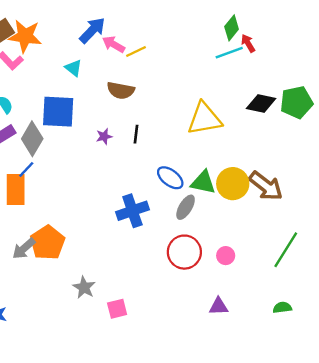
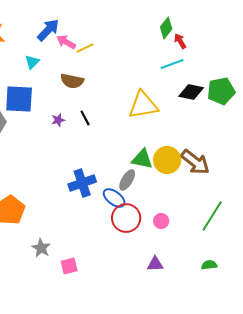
cyan line: (229, 53) -> (172, 64), moved
cyan triangle: (73, 68) -> (32, 62), turned 35
black line: (136, 134) -> (85, 118), turned -35
blue ellipse: (170, 178) -> (114, 198), moved

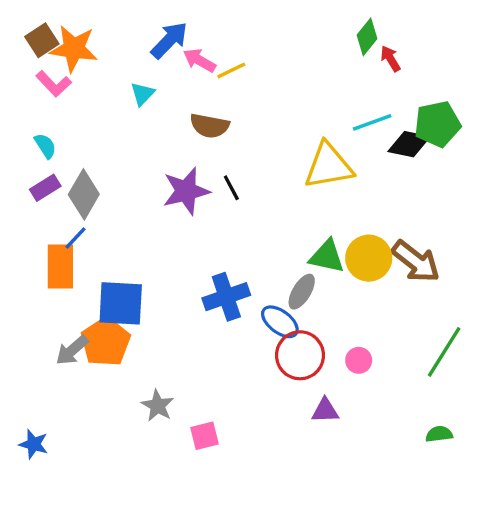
cyan line: (172, 64) -> (372, 122), moved
green pentagon: (221, 91) -> (437, 124), moved
blue square: (19, 99) -> (121, 303), moved
purple star: (58, 120) -> (186, 191), size x2.0
purple triangle: (155, 264) -> (325, 411), moved

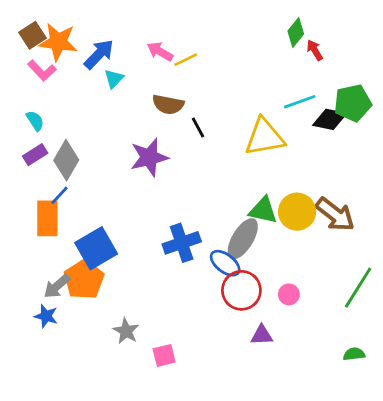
blue arrow: (169, 40) -> (99, 54), moved
black line: (231, 188) -> (198, 127), moved
gray ellipse: (302, 292) -> (243, 239), size x1.4
blue square: (121, 303) -> (96, 248), turned -33
blue star: (34, 444) -> (46, 316), moved

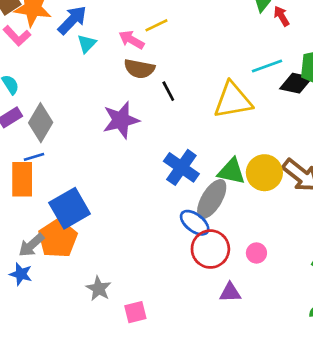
pink arrow: (160, 51) -> (131, 40), moved
blue line: (60, 195) -> (34, 157), turned 30
blue cross: (182, 243) -> (181, 167), moved, turned -36

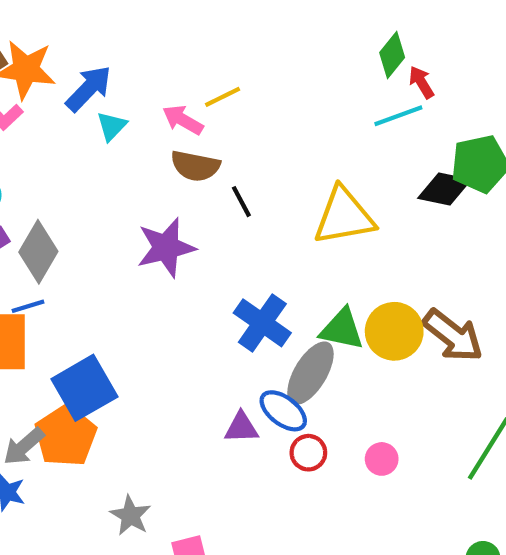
cyan line: (267, 66) -> (398, 116), moved
red circle: (210, 249) -> (308, 453), size x0.6
purple triangle: (230, 292) -> (241, 428), moved

